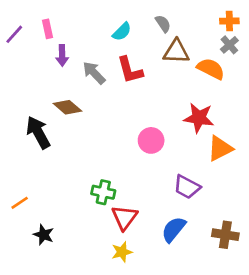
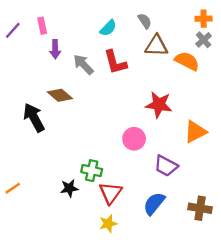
red star: (199, 118) -> (159, 105), moved
pink circle: (151, 140) -> (134, 139), moved
orange line: (20, 203) -> (13, 188), moved
black star: (44, 235) -> (69, 188), moved, turned -30

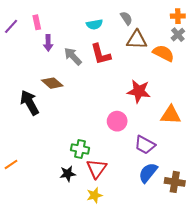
cyan semicircle: (108, 28) -> (94, 24), turned 35
orange triangle: (195, 132) -> (171, 115), turned 30
black star: (69, 188) -> (68, 174), moved
blue semicircle: (154, 204) -> (148, 173), moved

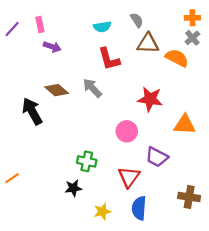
purple arrow: (48, 43) -> (52, 47), turned -70
gray arrow: (73, 56) -> (92, 88), moved
red triangle: (96, 169) -> (129, 177), moved
blue semicircle: (148, 173) -> (139, 208), moved, turned -35

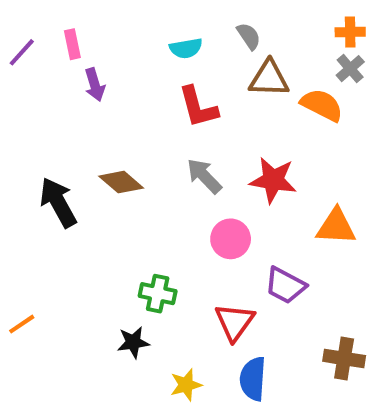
purple arrow: (52, 47) -> (95, 85), turned 54
gray arrow: (92, 88) -> (204, 176), moved
brown diamond: (57, 90) -> (121, 182), moved

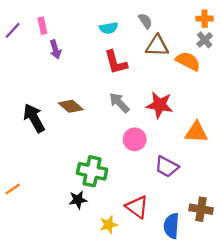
green cross: (158, 294) -> (92, 171), size x1.4
red triangle: (235, 322) -> (137, 207), moved, turned -30
blue semicircle: (253, 379) -> (171, 226), moved

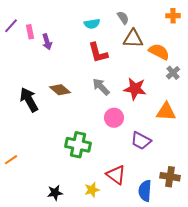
pink rectangle: (42, 26) -> (30, 32), moved
gray cross: (205, 40) -> (173, 73), moved
black star: (78, 200) -> (55, 193), moved

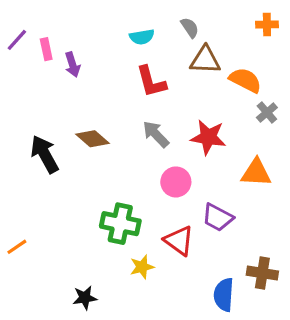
red triangle: (116, 175) -> (179, 241), moved
yellow star: (92, 190) -> (142, 267), moved

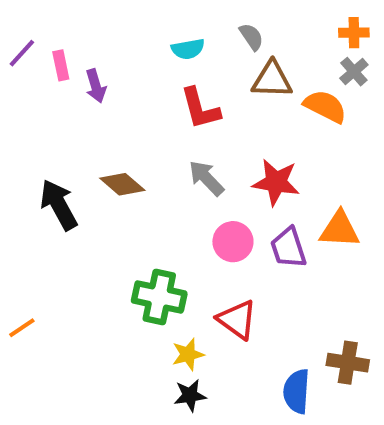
gray cross: (267, 113) -> (354, 72), moved
purple trapezoid: (218, 217) -> (288, 248), moved, turned 44
black star: (85, 298) -> (190, 395), moved

